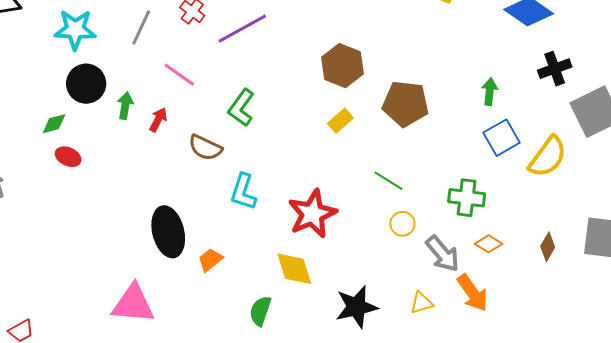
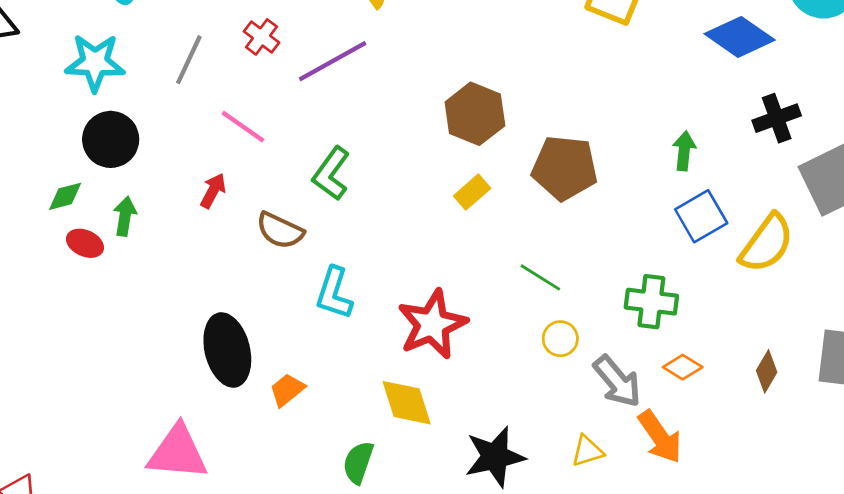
green arrow: (125, 106) -> (125, 216), moved

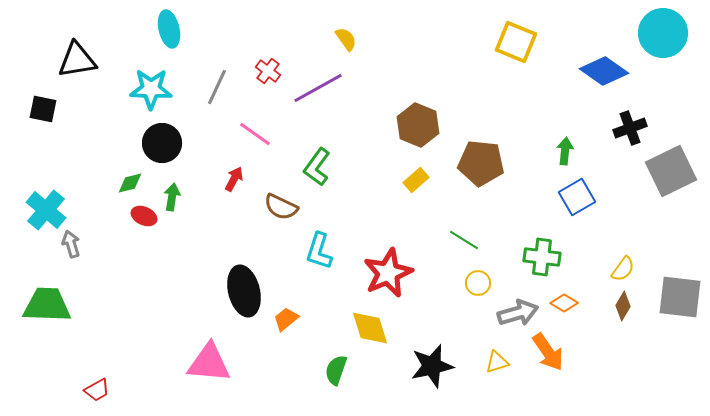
yellow semicircle: (767, 243) -> (623, 269), moved, size x0.6
gray arrow: (617, 381) -> (518, 313), turned -66

